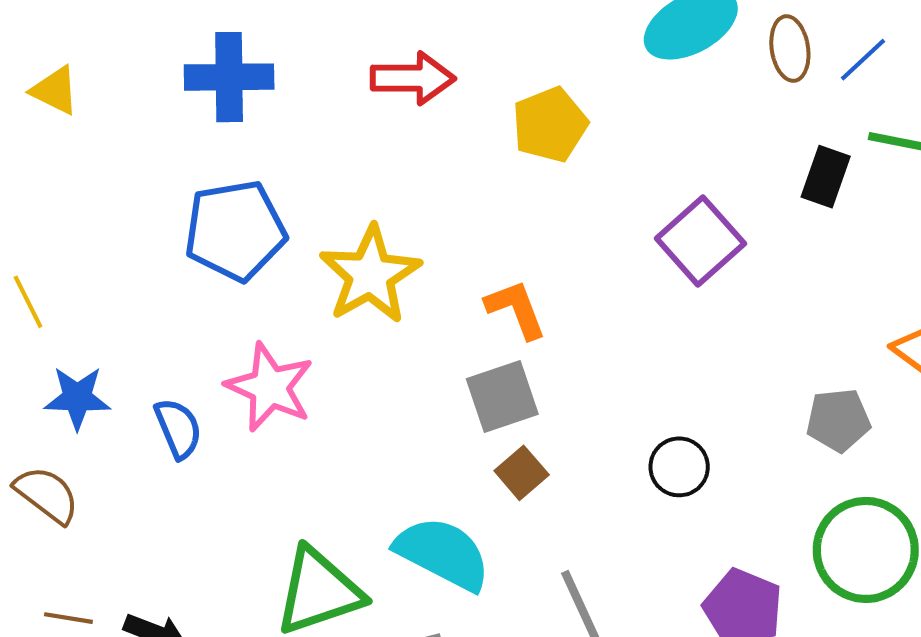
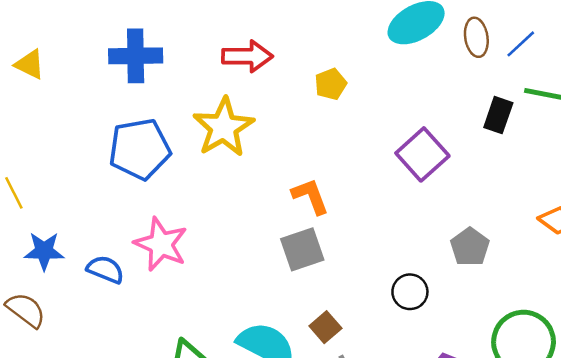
yellow pentagon: (550, 125) -> (331, 84), size x0.7
yellow star: (370, 275) -> (224, 127), moved
gray pentagon: (838, 420) -> (470, 247), moved, turned -30
blue semicircle: (178, 428) -> (105, 269), turned -45
brown square: (522, 473) -> (325, 327), moved

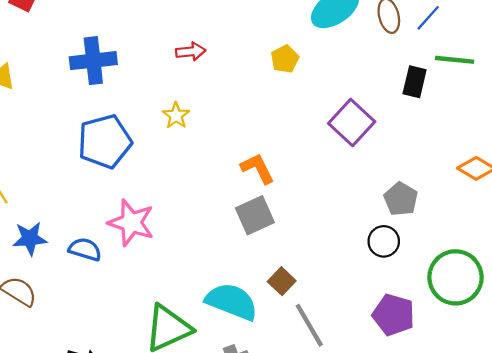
red arrow: (247, 56) -> (191, 52), size x0.7
yellow pentagon: (331, 84) -> (285, 59), moved
yellow star: (224, 127) -> (176, 116), size x0.5
black circle: (410, 292) -> (384, 241), moved

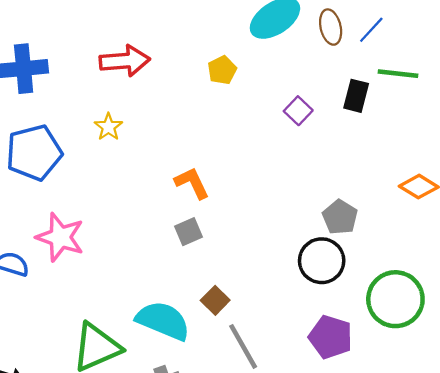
red arrow: (191, 52) -> (125, 61), size x1.6
purple square: (352, 122) -> (298, 111), moved, size x0.6
gray square: (255, 215) -> (188, 232), size x0.7
black circle: (384, 241) -> (322, 261), size x1.4

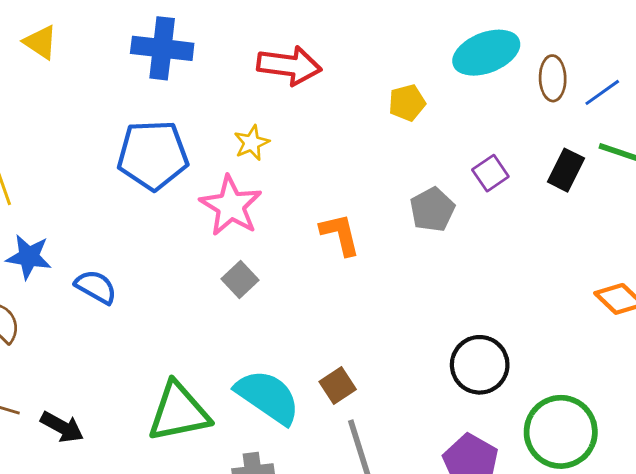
gray pentagon: (340, 217) -> (432, 210), moved
gray square: (188, 232) -> (240, 279), moved, turned -32
pink star: (60, 237) -> (231, 206), moved

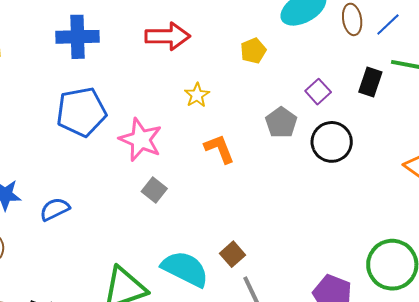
yellow star: (252, 143) -> (197, 95), moved
blue semicircle: (96, 287) -> (55, 209), turned -48
black circle: (480, 365) -> (332, 142), moved

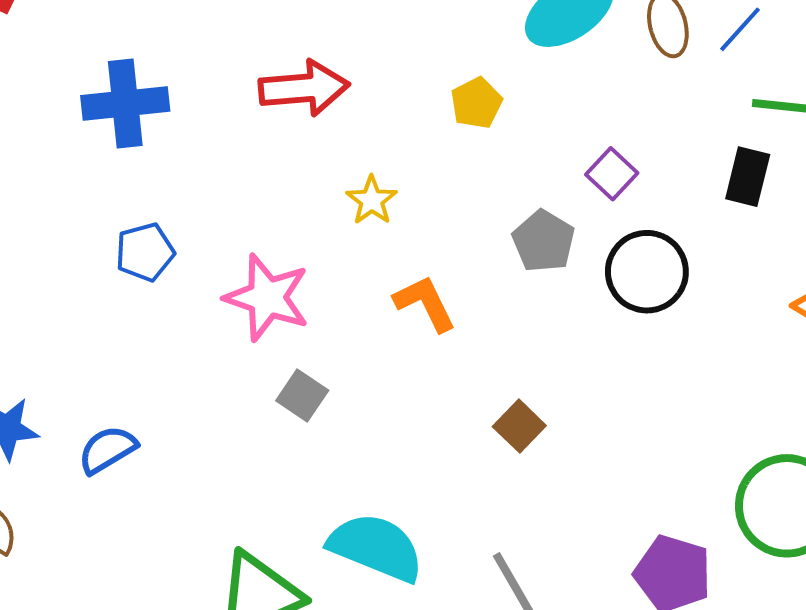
black rectangle: (370, 82) -> (748, 177), moved
blue pentagon: (81, 112) -> (145, 252), size x0.6
brown square: (232, 254) -> (519, 426), moved

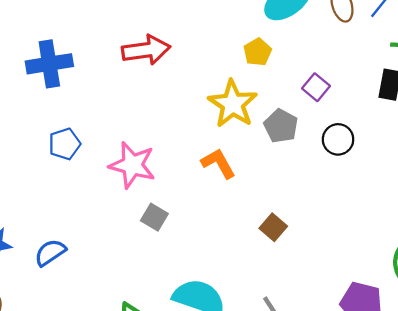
yellow pentagon: (476, 103) -> (258, 52), moved
yellow star: (372, 200) -> (233, 104), moved, size x1.8
black circle: (647, 272) -> (338, 139), size x0.7

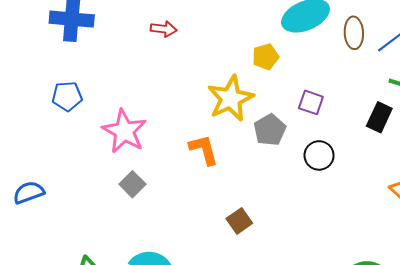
red arrow: (146, 50) -> (164, 29), size x0.6
purple square: (316, 87) -> (311, 102), turned -35

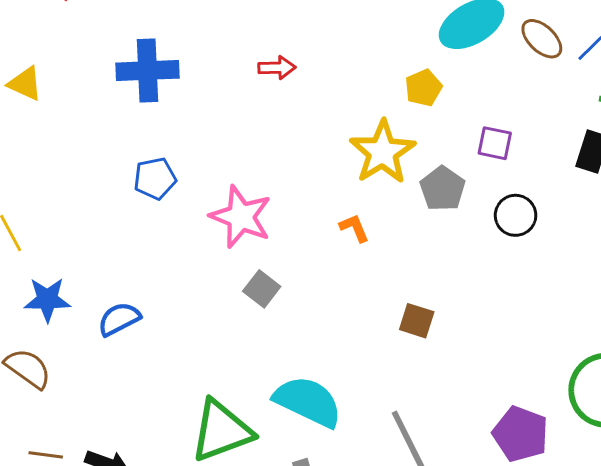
brown ellipse: (354, 33) -> (542, 39), turned -36
orange L-shape: (204, 150) -> (354, 228), size x0.7
brown square: (239, 221) -> (417, 321), turned -30

